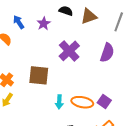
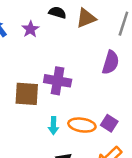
purple cross: (69, 51) -> (58, 81), moved, turned -35

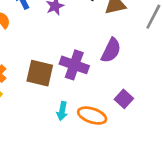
purple semicircle: (111, 62) -> (111, 50), moved
purple square: (109, 123) -> (124, 99), moved

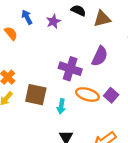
brown square: (40, 73) -> (36, 95), moved
orange ellipse: (92, 116) -> (87, 95), moved

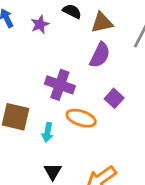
purple semicircle: (100, 56) -> (100, 55), moved
purple square: (111, 95) -> (114, 98), moved

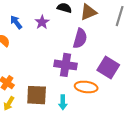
purple semicircle: (100, 55) -> (80, 38), moved
purple square: (114, 98) -> (108, 67), size x1.5

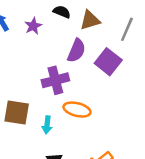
purple cross: (66, 65) -> (55, 80), turned -30
purple square: (108, 67) -> (108, 62), moved

